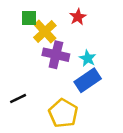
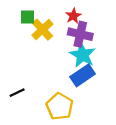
purple cross: (56, 55) -> (80, 34), moved
cyan star: (88, 58) -> (83, 55), size x1.6

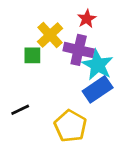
green square: (28, 17) -> (32, 55), moved
purple cross: (80, 34) -> (79, 50), moved

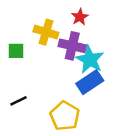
yellow cross: (50, 35) -> (46, 32), turned -30
green square: (32, 55) -> (16, 51), moved

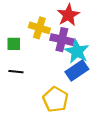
red star: (80, 17) -> (68, 15), size x1.5
black line: (18, 101) -> (16, 72), moved, turned 32

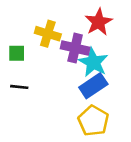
red star: (68, 15) -> (99, 22), moved
yellow pentagon: (55, 99) -> (93, 121), moved

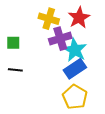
yellow cross: (48, 34) -> (49, 19), moved
purple cross: (75, 48) -> (60, 39), turned -30

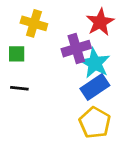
yellow cross: (49, 19) -> (34, 23), moved

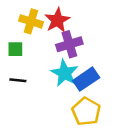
red star: (100, 22) -> (57, 20), moved
cyan star: (95, 63) -> (65, 73), moved

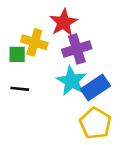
yellow cross: (31, 21) -> (34, 42), moved

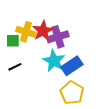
red star: (64, 22) -> (43, 31), moved
black line: (20, 89) -> (15, 67), turned -32

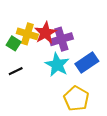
green square: (13, 41) -> (14, 43), turned 32
blue rectangle: (72, 66) -> (87, 63), moved

